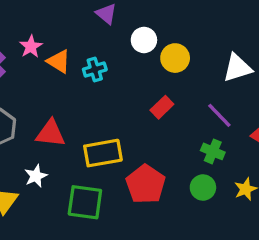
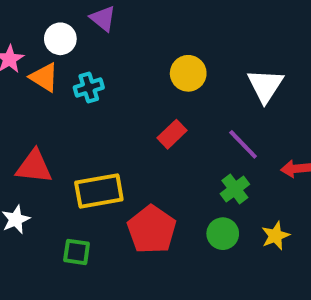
white circle: (144, 40) -> (60, 39), moved
white triangle: (237, 68) -> (265, 85), turned -40
green cross: (213, 151) -> (235, 189), turned 30
green square: (85, 202) -> (77, 252), size x0.6

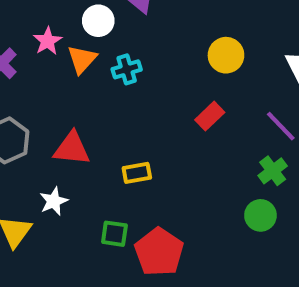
orange triangle: (44, 77) -> (82, 59), turned 40
yellow rectangle: (99, 191) -> (137, 173), size x0.6
red pentagon: (152, 230) -> (159, 252), moved

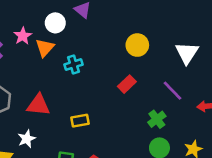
cyan cross: (127, 69) -> (73, 65), moved
green cross: (273, 171) -> (157, 119), moved

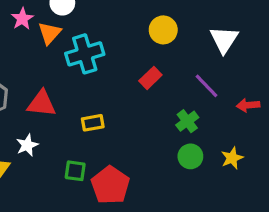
cyan cross: (73, 65) -> (85, 54), size x1.6

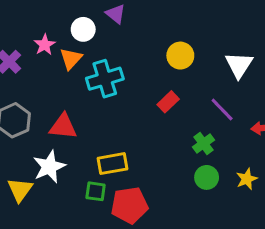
yellow rectangle: (93, 123) -> (112, 164), moved, size x1.4
white star: (27, 145) -> (49, 167), size x1.5
red pentagon: (110, 185) -> (129, 205), turned 30

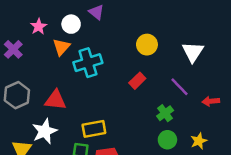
pink star: (45, 45) -> (39, 26), moved

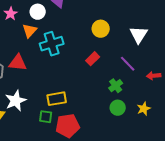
red triangle: (55, 100) -> (18, 63), moved

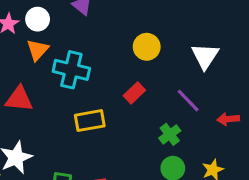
white circle: (38, 12) -> (38, 19), moved
cyan cross: (52, 44) -> (71, 70), turned 30
yellow rectangle: (57, 99) -> (90, 121), moved

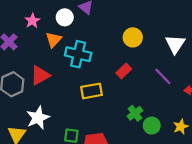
white circle: (38, 19) -> (65, 17), moved
red triangle: (19, 99) -> (40, 75), turned -35
green cross: (170, 134) -> (135, 113), moved

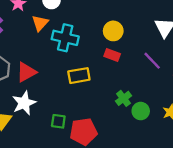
yellow circle: (133, 37) -> (113, 31), moved
red rectangle: (124, 71) -> (112, 55), turned 64
red triangle: (40, 75) -> (26, 72), moved

